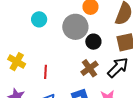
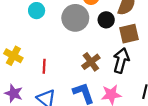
black circle: (93, 42) -> (106, 20), moved
black arrow: (118, 67) -> (121, 60), turned -30

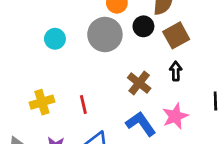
yellow cross: (13, 56) -> (42, 102), turned -30
black arrow: (121, 60) -> (176, 71), size x0.6

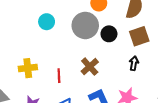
black circle: (143, 26) -> (109, 34), moved
brown cross: (139, 83) -> (90, 67), moved

